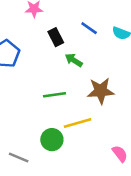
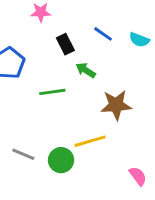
green line: (54, 95) -> (52, 92), moved
gray line: (19, 158) -> (23, 154), moved

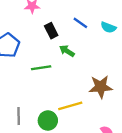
brown star: (116, 105) -> (101, 87), moved
gray line: (23, 154) -> (19, 116), turned 66

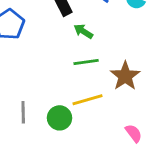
green line: (41, 68) -> (86, 62), moved
brown star: (101, 87) -> (125, 76), turned -30

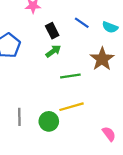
green arrow: (83, 31) -> (53, 51), moved, turned 112
brown star: (125, 76) -> (102, 59), moved

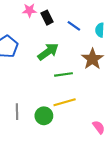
cyan semicircle: (110, 27) -> (100, 30), turned 72
black rectangle: (52, 31) -> (47, 18), moved
green arrow: (53, 51) -> (48, 52), size x1.5

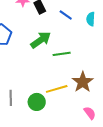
brown star: (92, 59) -> (83, 82), moved
green line: (64, 74) -> (62, 54), moved

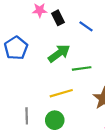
yellow line: (57, 89) -> (61, 93), moved

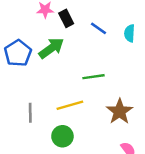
green arrow: (59, 53) -> (51, 48), moved
gray line: (27, 116) -> (30, 113), moved

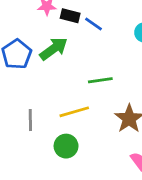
black rectangle: (66, 18) -> (70, 16), turned -49
blue line: (98, 28) -> (93, 24), moved

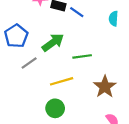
green arrow: (54, 49) -> (53, 42), moved
gray line: (30, 120) -> (29, 63), moved, turned 56

